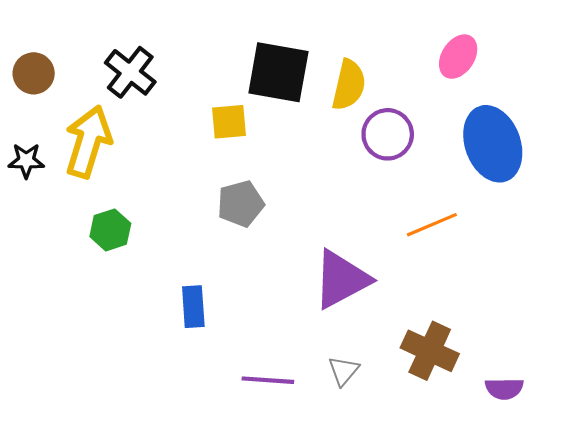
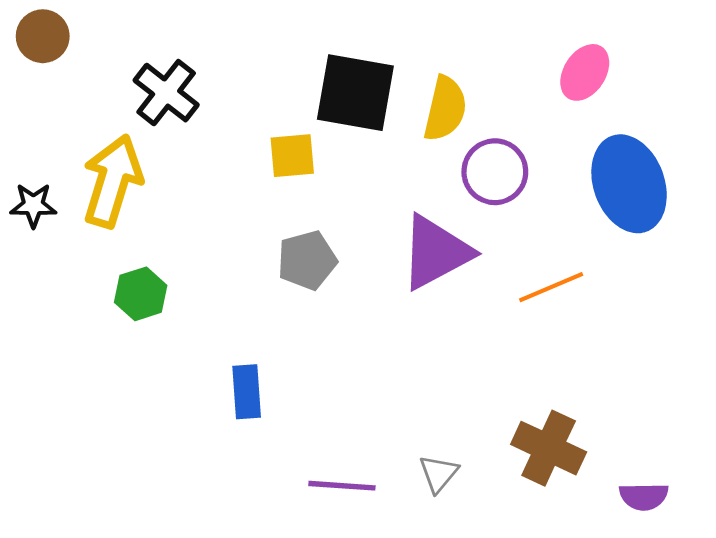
brown circle: (34, 73) -> (43, 36), moved
purple triangle: (341, 279) -> (436, 252), moved

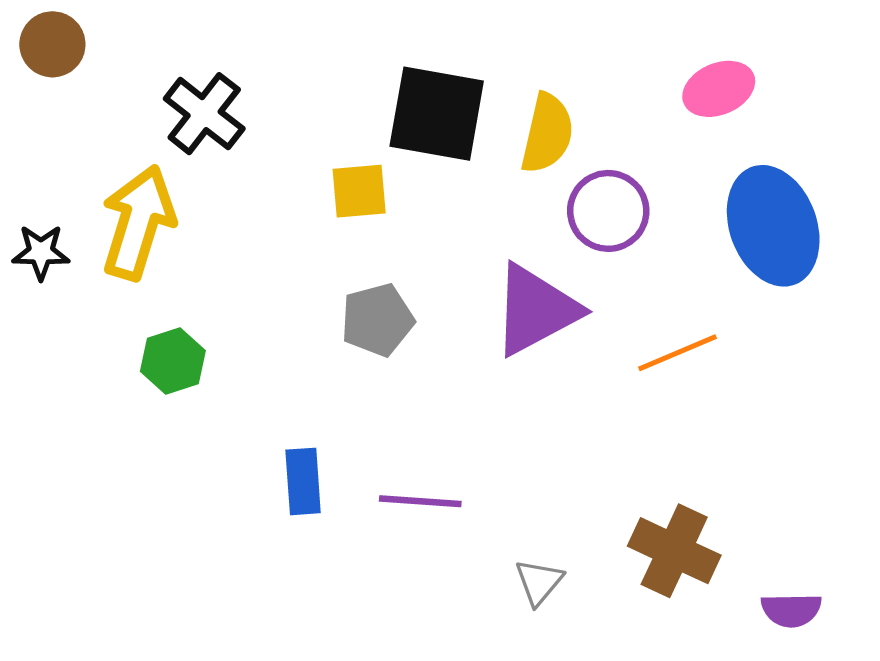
pink ellipse: (585, 72) -> (719, 89), turned 34
purple line: (342, 486) -> (420, 501), moved

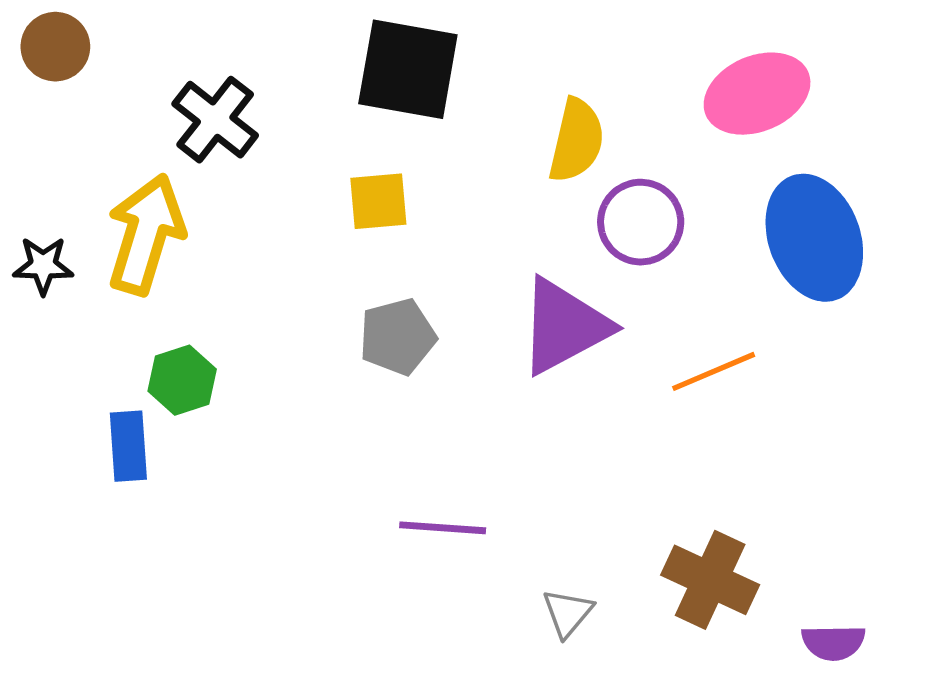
pink ellipse: (719, 89) -> (757, 94), size x1.4
black square: (437, 114) -> (408, 69), moved
blue rectangle: (303, 481) -> (128, 446), moved

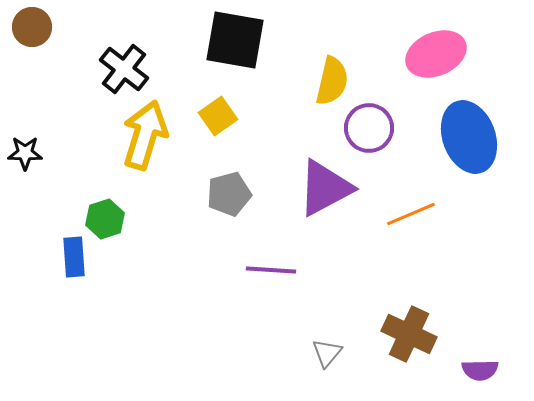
yellow square: (378, 201) -> (218, 116), turned -30
yellow arrow: (146, 234) -> (145, 135), moved
purple line: (443, 528) -> (271, 270), moved

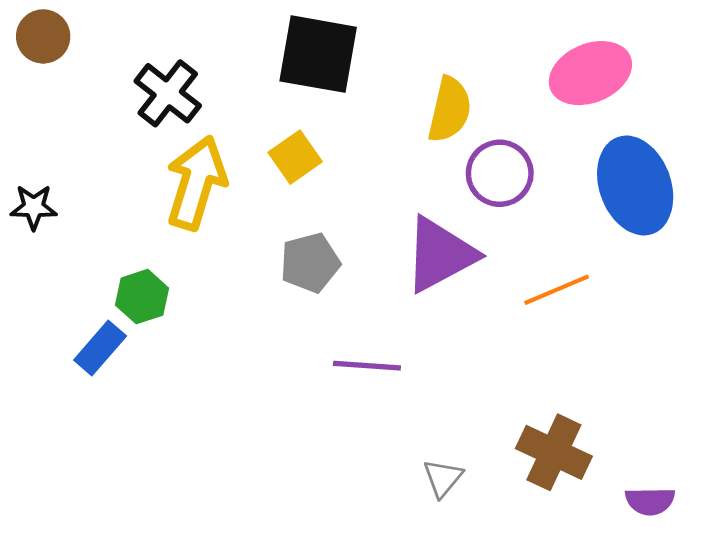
blue rectangle: (74, 257) -> (100, 348), turned 45

